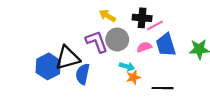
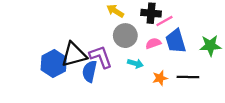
purple L-shape: (97, 42) -> (101, 57), moved
orange star: (133, 77) -> (160, 78), moved
black line: (163, 88) -> (188, 77), moved

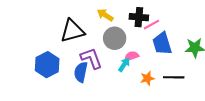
pink semicircle: (153, 43) -> (131, 56), moved
black triangle: (74, 55) -> (72, 31), moved
cyan arrow: (135, 64) -> (124, 65), turned -72

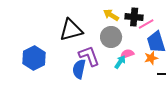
yellow arrow: (105, 15) -> (111, 15), moved
blue hexagon: (47, 65) -> (34, 58), moved
orange star: (147, 78) -> (151, 58), moved

